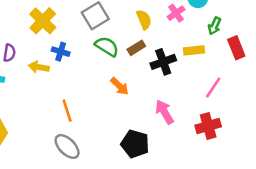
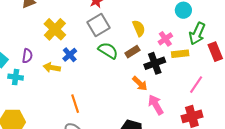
pink cross: (176, 13) -> (165, 39), moved
green arrow: (215, 26) -> (197, 34), size x1.5
blue cross: (61, 52) -> (70, 55), turned 32
orange arrow: (120, 86) -> (140, 83), moved

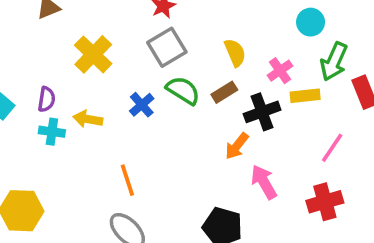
blue cross: (70, 55) -> (142, 105), moved
cyan cross: (16, 77) -> (52, 132), moved
orange arrow: (140, 83) -> (237, 146), turned 84

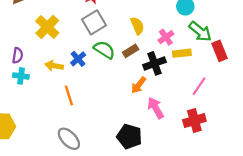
green arrow: (334, 62) -> (200, 31), turned -75
yellow arrow: (88, 119) -> (54, 66), moved
orange line: (127, 180) -> (69, 95), moved

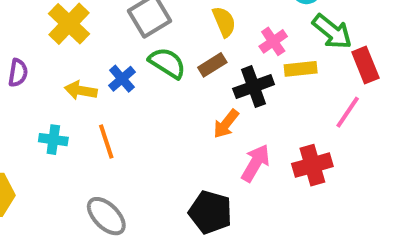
cyan cross: (21, 76) -> (53, 140), moved
pink line: (199, 86) -> (348, 112), moved
pink arrow: (156, 108) -> (255, 163), turned 60
red cross: (194, 121) -> (312, 165), moved

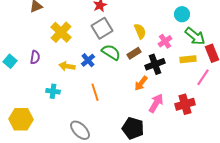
yellow rectangle: (301, 69) -> (188, 59), moved
orange line: (106, 141) -> (95, 92), moved

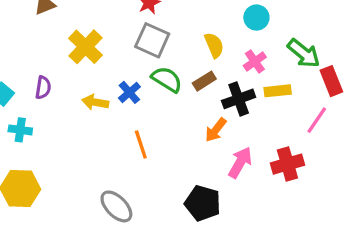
cyan circle: (182, 14) -> (256, 18), moved
gray square: (102, 28) -> (152, 40), turned -35
yellow rectangle: (188, 59) -> (278, 91), moved
cyan cross: (53, 91) -> (20, 130), moved

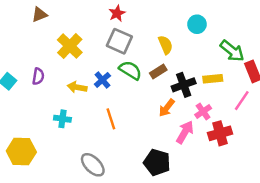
pink cross: (255, 61) -> (203, 111), moved
cyan cross: (20, 130) -> (62, 119), moved

